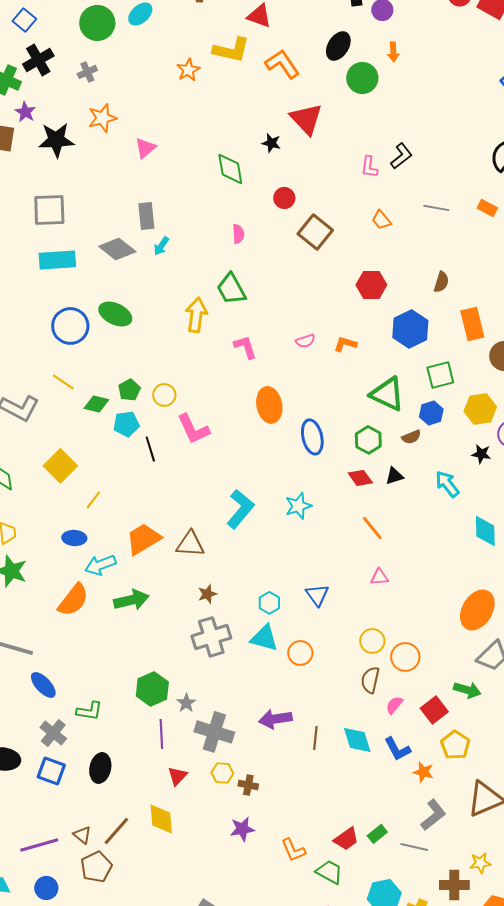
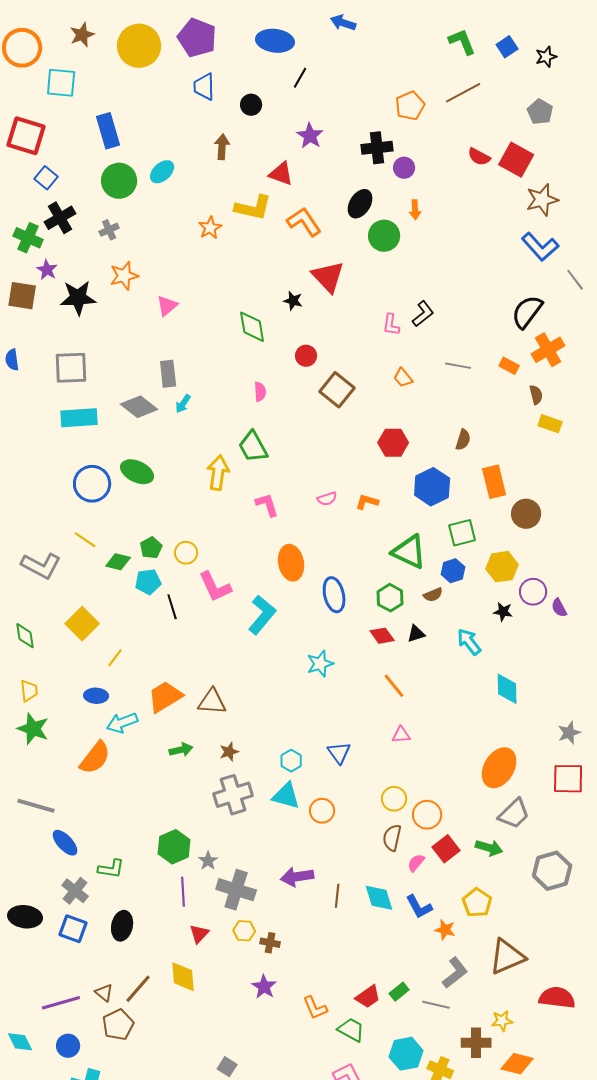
cyan L-shape: (240, 509) -> (262, 615), moved
green arrow: (131, 600) -> (181, 750), moved, size x0.7
red square: (434, 710) -> (446, 849), moved
purple star: (242, 829) -> (264, 987), turned -30

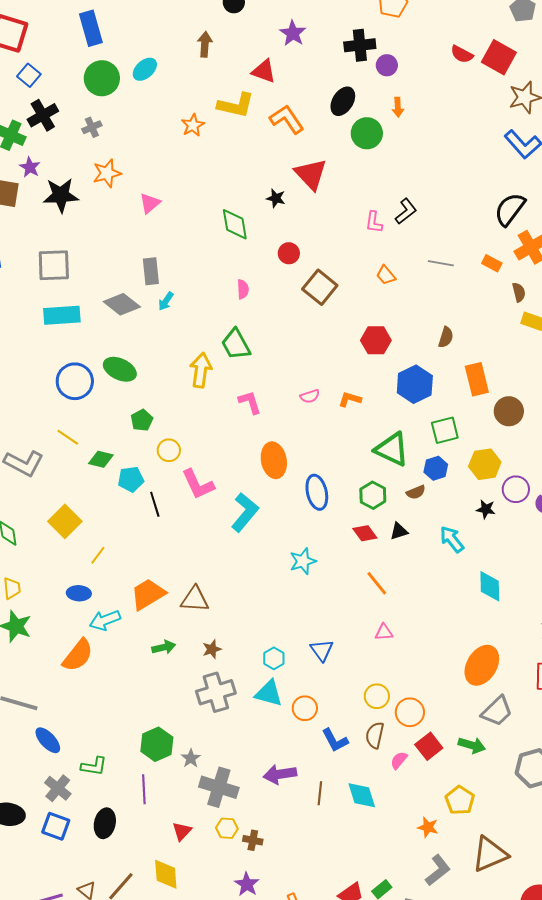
green pentagon: (151, 548) -> (142, 420), moved
purple line: (183, 892) -> (144, 789), moved
blue L-shape: (419, 907) -> (335, 740), moved

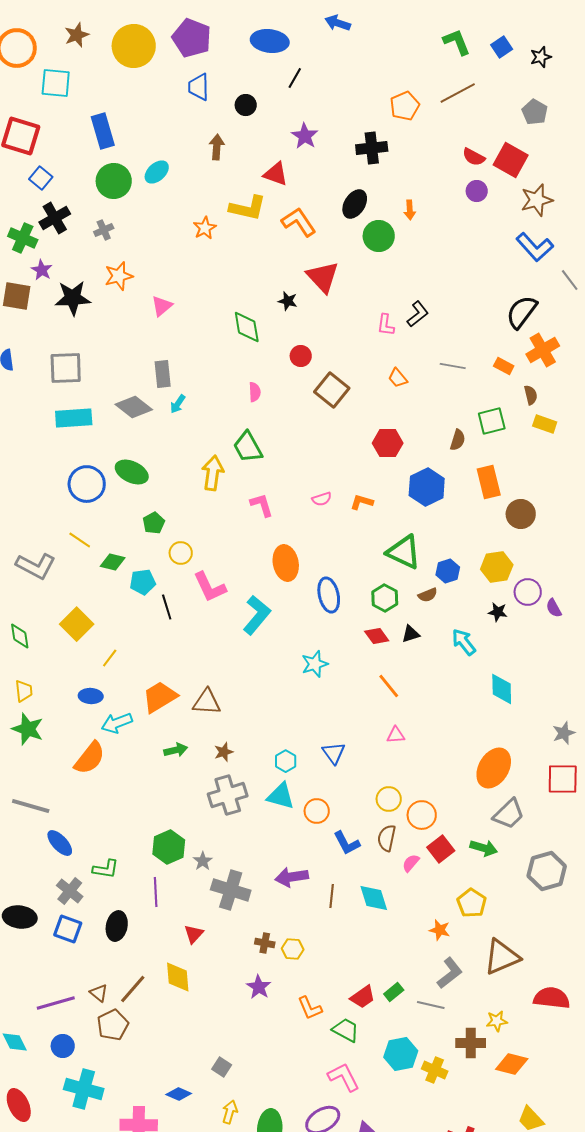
purple circle: (387, 65) -> (477, 191), moved
green square: (445, 430) -> (492, 421), moved
yellow hexagon: (227, 828) -> (293, 949), moved

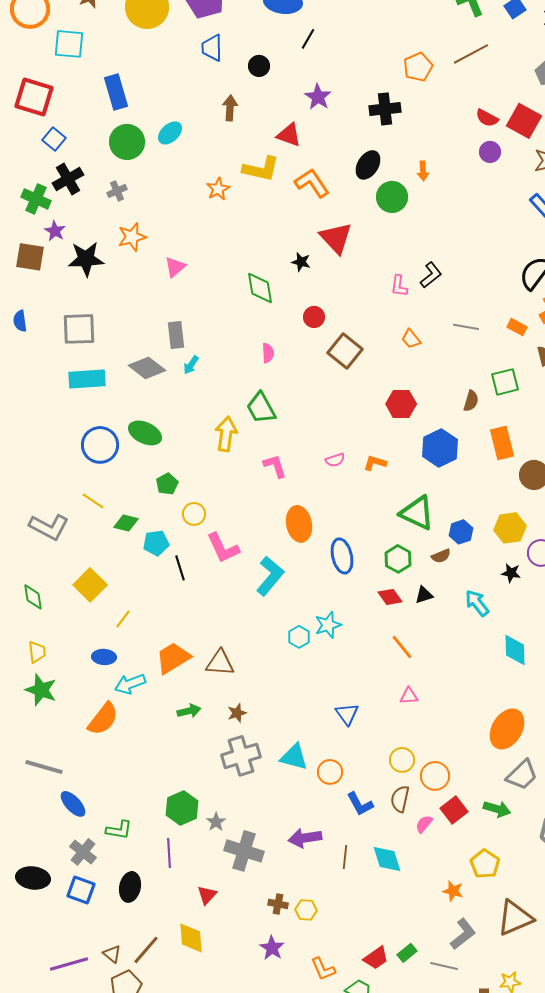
cyan hexagon: (286, 761) -> (299, 637), moved

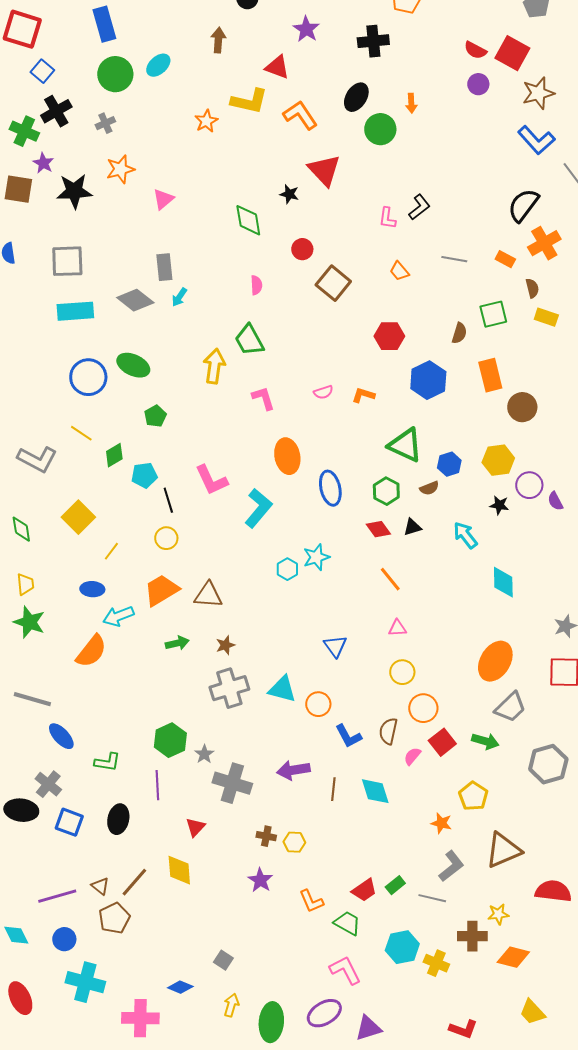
yellow circle: (194, 514) -> (166, 538), moved
green diamond: (126, 523) -> (114, 455), turned -45
yellow circle: (402, 760) -> (402, 672), moved
gray cross: (83, 852) -> (48, 784), moved

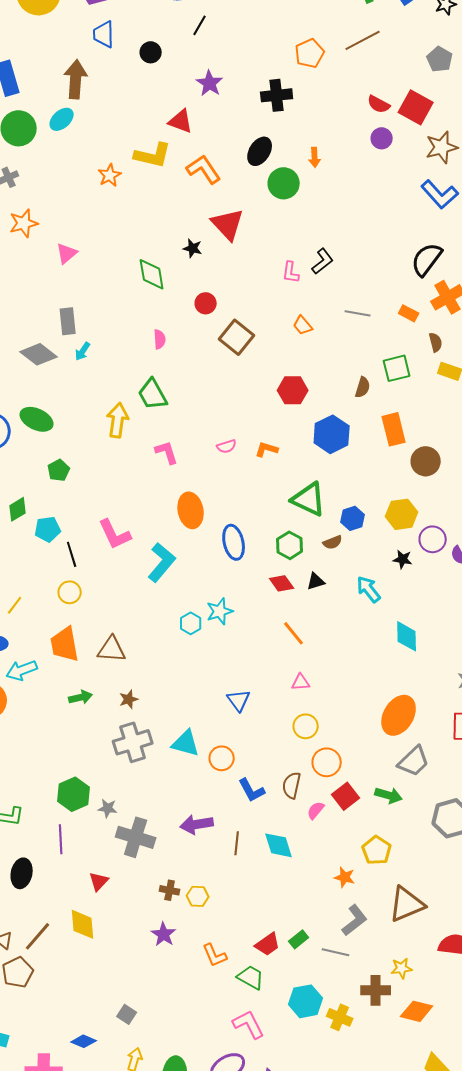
brown arrow: (218, 40) -> (76, 79), moved, size x1.5
orange trapezoid: (161, 590) -> (65, 644), turned -69
gray star: (204, 754) -> (108, 808), turned -30

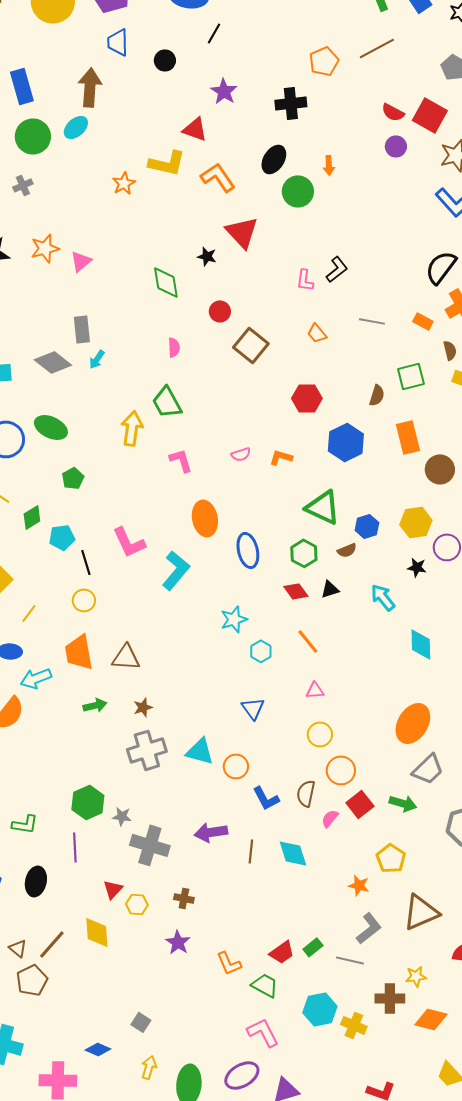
orange star: (24, 223) -> (45, 248), moved
cyan hexagon: (191, 623) -> (261, 651), moved
yellow hexagon: (198, 896) -> (137, 904), moved

